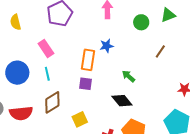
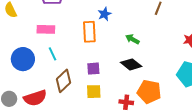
pink rectangle: (46, 48) -> (46, 29), turned -42
purple square: (85, 84) -> (93, 69), moved
yellow square: (80, 119) -> (94, 92), turned 35

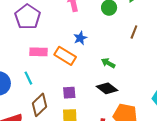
pink rectangle: (46, 29) -> (39, 52), moved
orange rectangle: (89, 32) -> (65, 56), turned -55

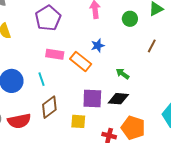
black diamond: (107, 88) -> (118, 99), turned -40
purple square: (69, 93) -> (92, 98), moved, size x1.5

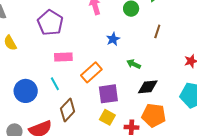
blue star: (98, 46) -> (113, 39), moved
orange rectangle: (81, 61) -> (91, 72), moved, turned -70
black diamond: (118, 99) -> (148, 87), moved
yellow square: (78, 121) -> (107, 117), moved, turned 35

